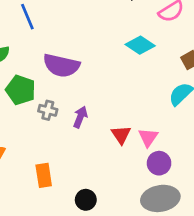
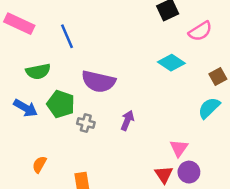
purple arrow: (80, 117) -> (127, 120), moved
red triangle: (121, 135) -> (164, 175), moved

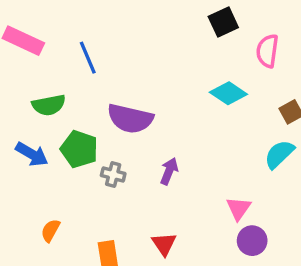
pink semicircle: (200, 31) -> (267, 51), turned 130
red triangle: (164, 175) -> (164, 244), moved

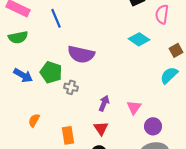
green semicircle: (49, 105) -> (18, 37), moved
purple arrow: (169, 171) -> (104, 103), moved
pink triangle: (239, 208) -> (134, 107), moved

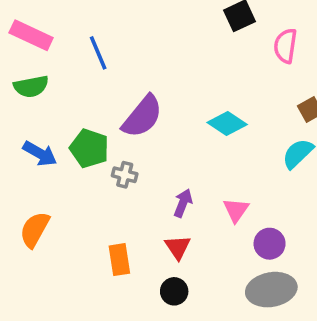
cyan diamond: (139, 39) -> (227, 124), moved
purple semicircle: (81, 54) -> (142, 116), turned -64
orange semicircle: (34, 120) -> (35, 230), moved, size x1.5

